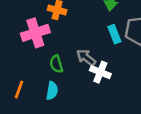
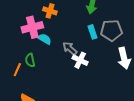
green semicircle: (56, 64) -> (30, 60), moved
cyan semicircle: (52, 91) -> (45, 39), moved, turned -72

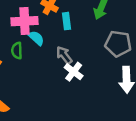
cyan rectangle: (92, 32) -> (67, 21), moved
green semicircle: (30, 60) -> (17, 51), moved

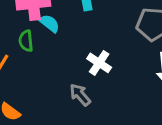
gray arrow: (64, 55) -> (80, 95), moved

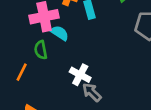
white cross: (99, 63) -> (80, 75), moved

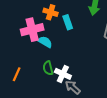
green semicircle: (41, 50) -> (48, 68), moved

